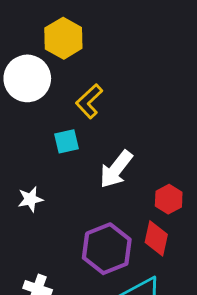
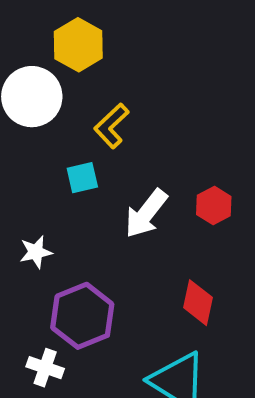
red hexagon: (169, 199) -> (214, 206), moved
purple hexagon: (107, 249) -> (82, 316), moved

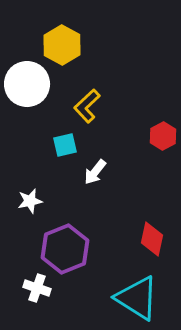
red hexagon: (214, 206) -> (163, 136), moved
white arrow: (146, 214) -> (95, 172), moved, size x0.7

